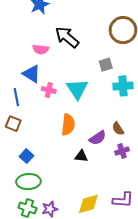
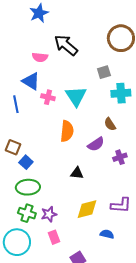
brown square: (13, 124) -> (13, 147), moved
brown semicircle: (118, 129) -> (110, 124), moved
black triangle: (81, 156) -> (77, 173), moved

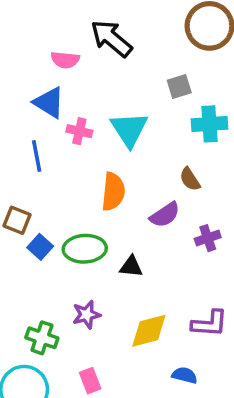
blue line: (16, 104) -> (37, 156), moved
green ellipse: (28, 187) -> (85, 249), moved
purple star: (49, 214) -> (87, 315), moved

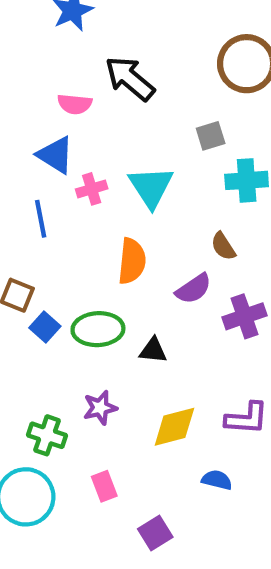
pink cross: (79, 131) -> (92, 189), turned -30
purple cross: (208, 238) -> (244, 316), size x1.4

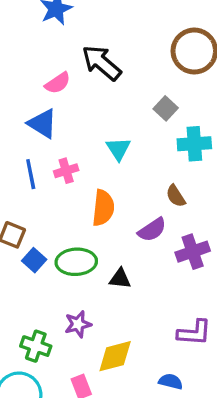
pink semicircle: (75, 104) -> (58, 83), turned -40
gray square: (211, 136) -> (166, 108), turned -30
cyan triangle: (151, 187) -> (118, 149), size x0.7
pink cross: (92, 189) -> (66, 171), moved
yellow diamond: (174, 427) -> (115, 356), moved

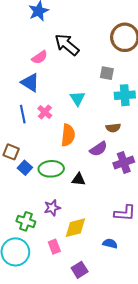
gray square: (166, 108) -> (107, 73), turned -32
pink cross: (66, 171) -> (45, 112), turned -32
brown semicircle: (176, 196) -> (113, 128), turned -64

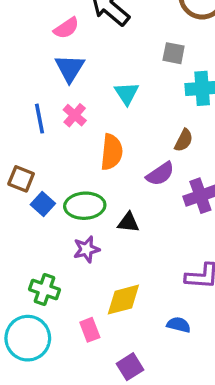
blue triangle: (30, 83) -> (70, 68), moved, turned 30
brown semicircle: (113, 128) -> (184, 140), turned -56
purple star: (52, 208) -> (86, 249), moved

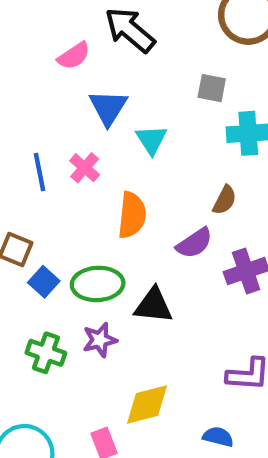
blue triangle: (70, 68) -> (108, 107), moved
black triangle: (128, 222) -> (154, 305), size x1.4
green cross: (45, 290) -> (46, 353), moved

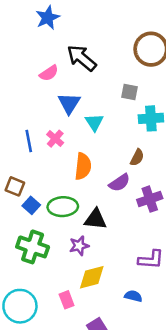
purple star: (100, 340) -> (79, 246), moved
green cross: (46, 353) -> (33, 247), size x1.4

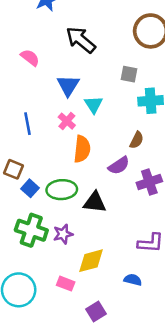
pink semicircle: (49, 73) -> (30, 58), moved, turned -108
pink cross: (55, 139) -> (67, 121), moved
purple star: (79, 246) -> (63, 234), moved
pink rectangle: (67, 300) -> (66, 284), turned -48

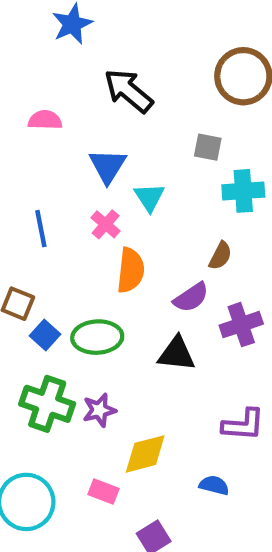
pink semicircle: (30, 58) -> (45, 120), turned -36
black triangle: (95, 202) -> (177, 354), moved

